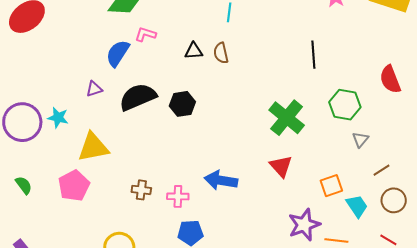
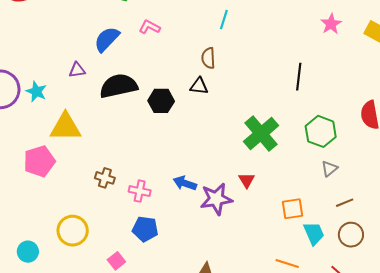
pink L-shape: (145, 34) -> (149, 27), moved
black triangle: (194, 51) -> (199, 86), moved
red triangle: (281, 166) -> (247, 180), size x0.7
blue arrow: (221, 180) -> (185, 183), size x0.7
purple star: (304, 225) -> (216, 199), moved

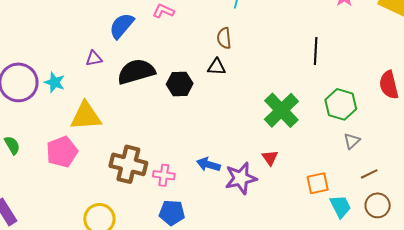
brown cross: (105, 178) -> (128, 164), size x1.8

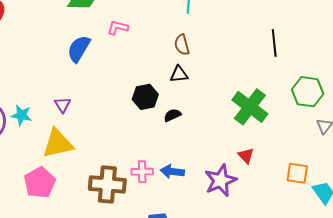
purple triangle: (94, 58) -> (63, 105), moved, turned -42
black semicircle: (136, 72) -> (172, 115), moved, size x0.5
blue arrow: (208, 165) -> (172, 171), moved
pink cross: (164, 175) -> (142, 172), moved
orange square: (318, 183) -> (297, 173), turned 30

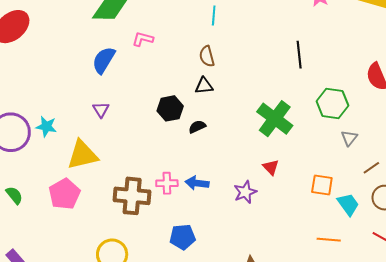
purple triangle: (63, 105) -> (101, 110), moved
purple star: (221, 180) -> (245, 192), size x0.7

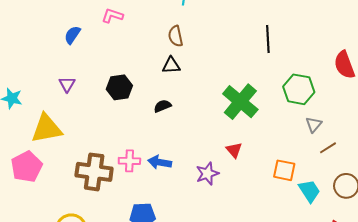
blue semicircle: (104, 60) -> (72, 35), size x0.7
black hexagon: (170, 108) -> (119, 87), moved
brown line: (371, 168) -> (328, 148), moved

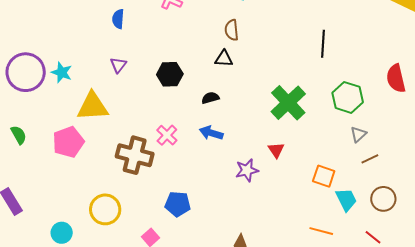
blue semicircle: (72, 35) -> (118, 19), moved, turned -36
pink cross: (129, 161) -> (167, 135), moved, turned 35
blue arrow: (160, 162) -> (211, 133), moved

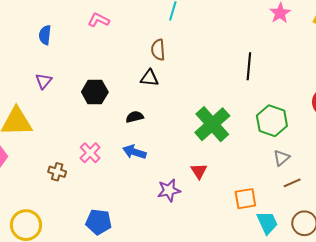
brown cross: (135, 155) -> (57, 172), size x0.5
orange square: (324, 176) -> (245, 199), turned -30

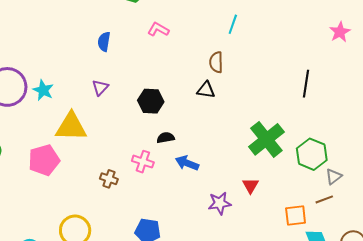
black semicircle: (135, 117) -> (166, 138), moved
green hexagon: (272, 121) -> (312, 154), moved
pink cross: (90, 153) -> (143, 162), turned -30
brown line: (292, 183) -> (324, 199), moved

